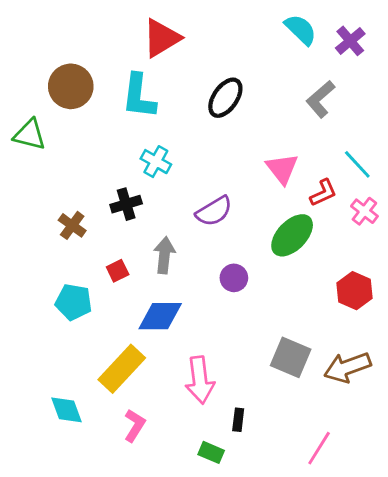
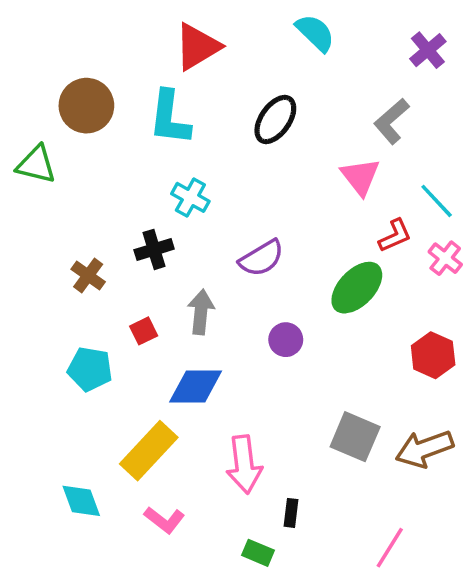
cyan semicircle: (301, 30) -> (315, 33), moved
pink triangle: (282, 169) -> (360, 177), moved
pink L-shape: (135, 425) -> (164, 520), turned 96

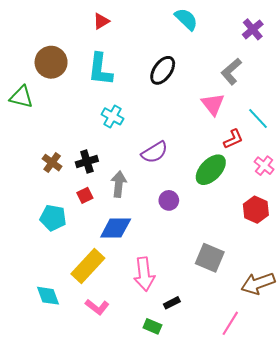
red triangle: (197, 47) -> (101, 21), moved, size x0.6
black cross: (154, 249) -> (87, 162), moved
pink cross: (445, 258) -> (264, 166), moved
brown arrow: (424, 449) -> (258, 283), moved
black rectangle: (291, 513) -> (172, 303), turned 56

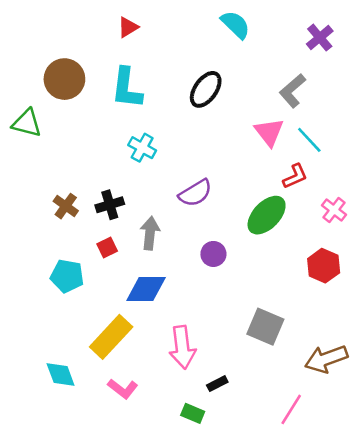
cyan line: (258, 119) -> (309, 140), moved

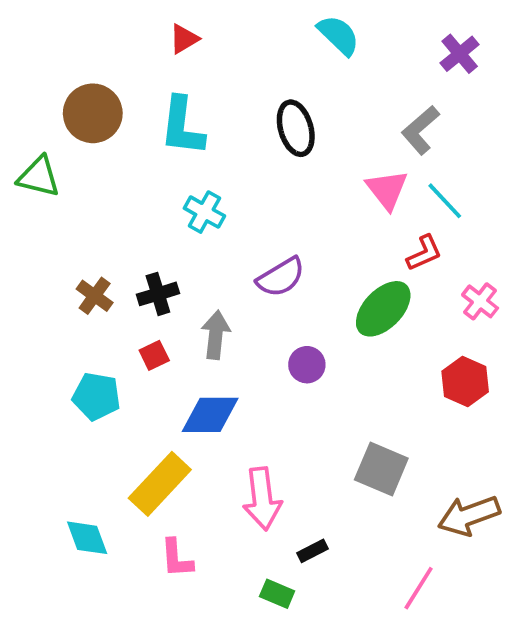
black ellipse: (206, 89) -> (296, 128), turned -51
pink L-shape: (123, 389) -> (177, 558), turned 48

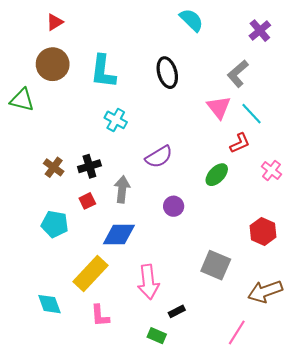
red triangle: (184, 39) -> (55, 22), moved
green ellipse: (383, 309) -> (217, 175), size x0.7
red hexagon: (465, 381) -> (263, 231), moved

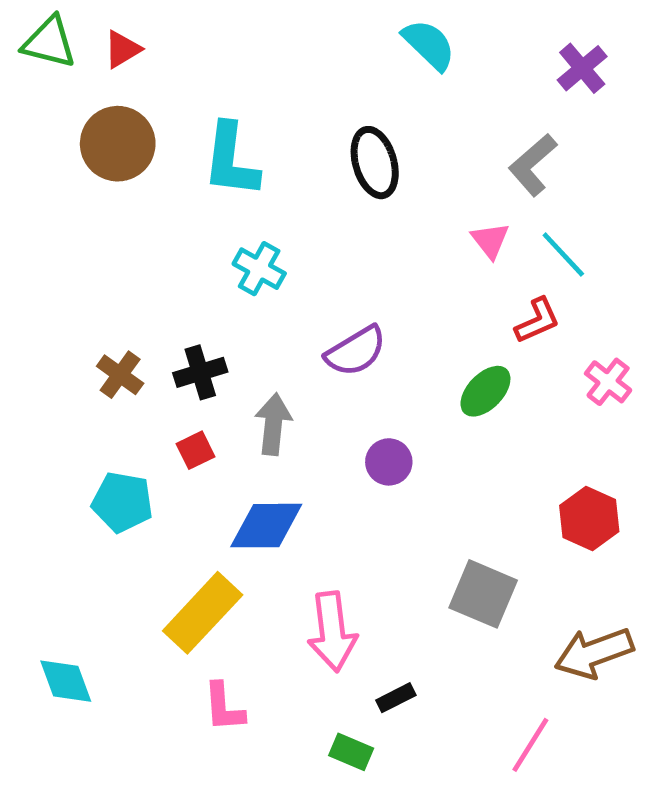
green triangle: (22, 100) -> (49, 42), moved
pink triangle: (219, 107) -> (490, 240), size x0.7
cyan diamond: (49, 304) -> (66, 681), moved

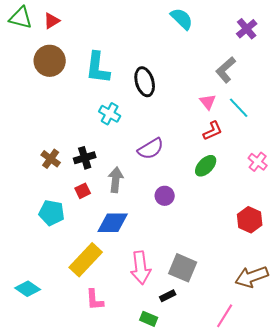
black ellipse: (375, 163) -> (145, 82), moved
red L-shape: (537, 320) -> (213, 131), moved
gray square: (483, 594) -> (183, 268), moved
cyan diamond: (66, 681) -> (28, 289), turned -35

